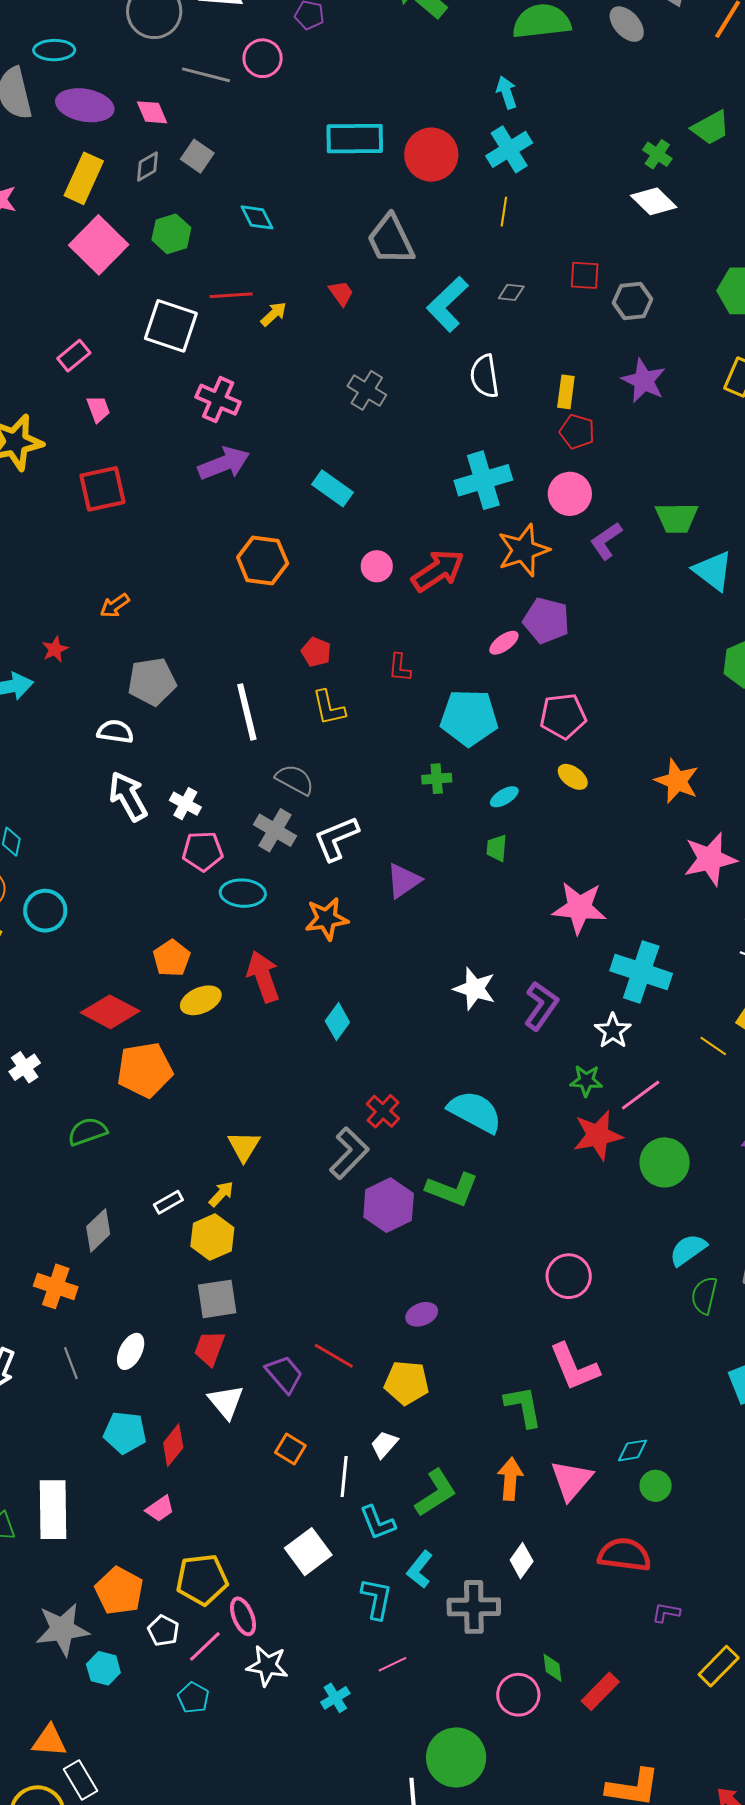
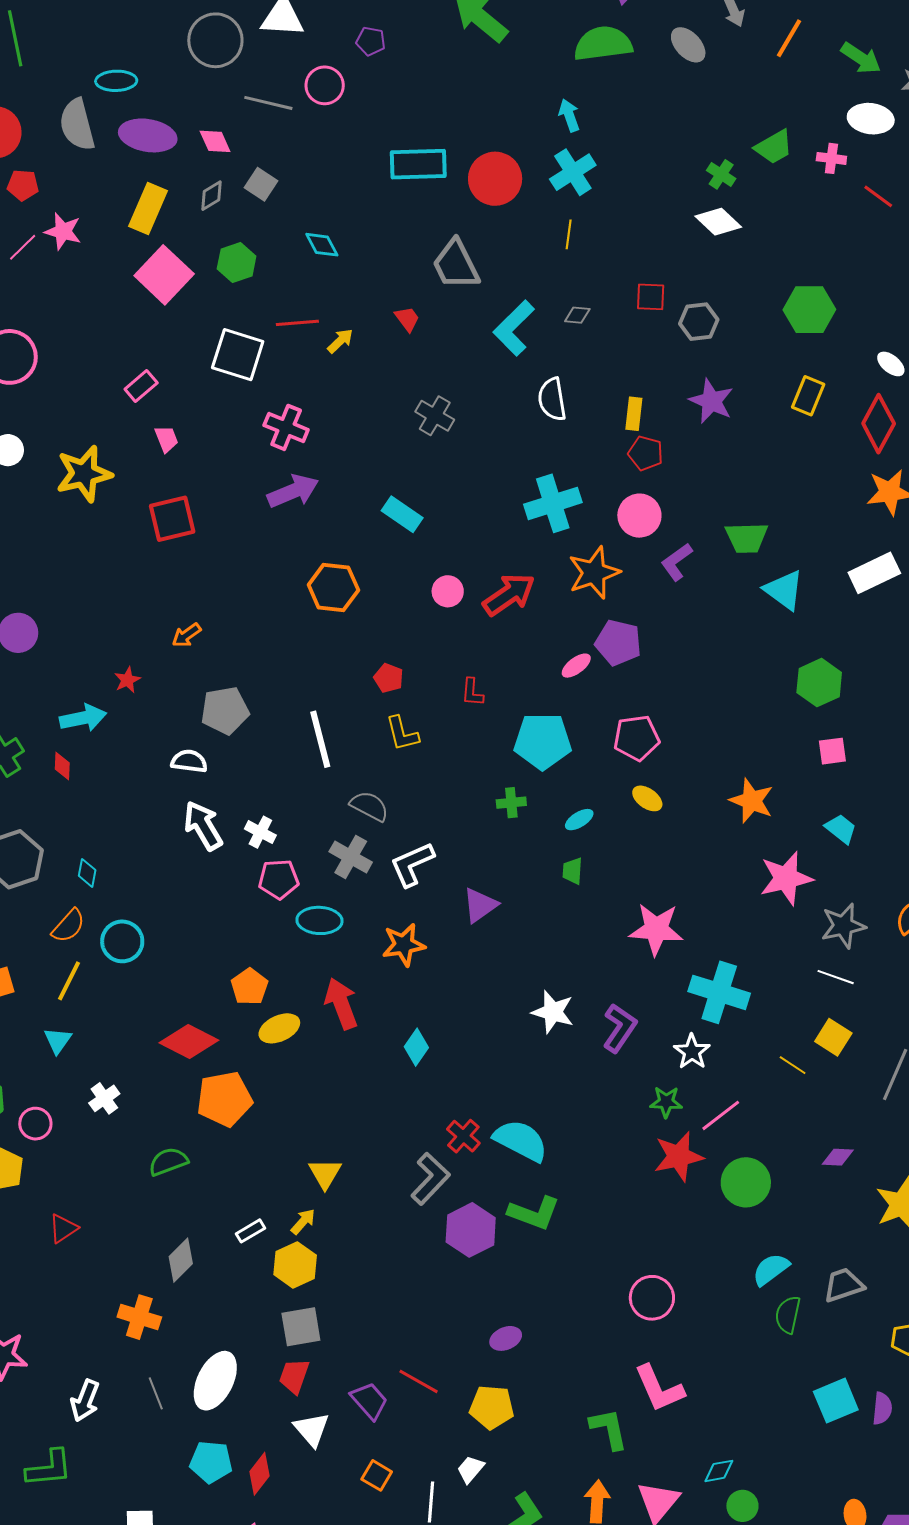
cyan semicircle: (475, 1112) -> (521, 1141), moved
white ellipse: (131, 1351) -> (215, 1381), size x1.6

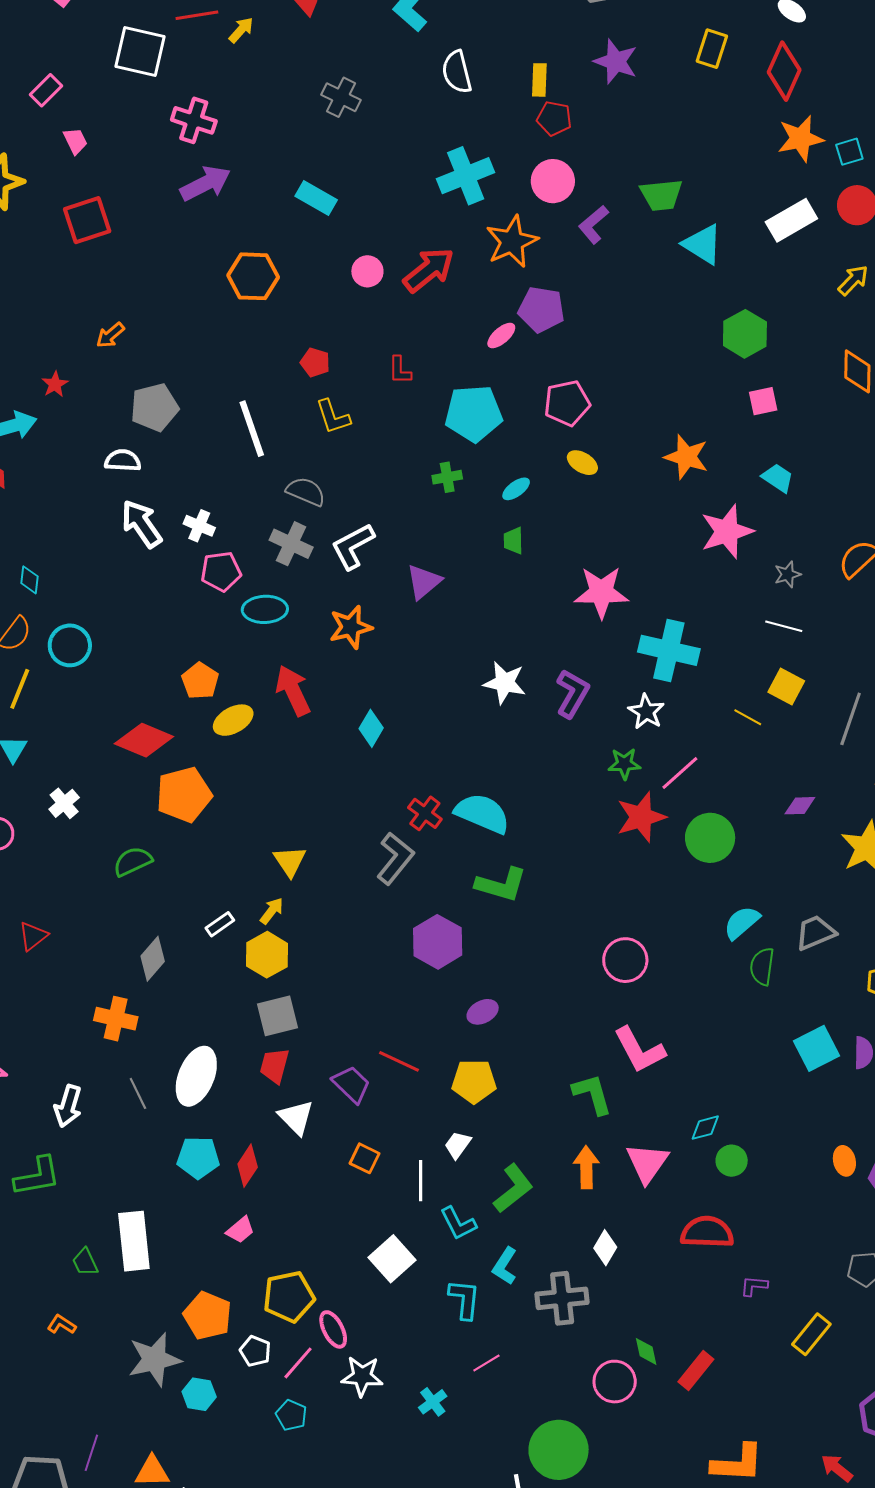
gray star: (843, 926) -> (788, 574), size x0.6
purple hexagon: (471, 1230) -> (438, 942), moved

